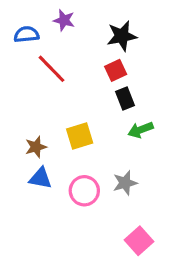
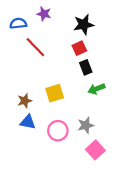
pink square: (139, 241) -> (95, 150), moved

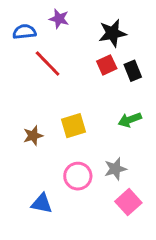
black rectangle: (86, 67) -> (133, 71), moved
blue triangle: (28, 122) -> (42, 204), moved

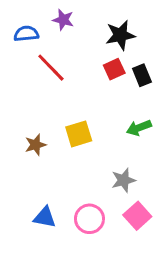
pink circle: (78, 176) -> (89, 219), moved

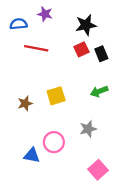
red line: (51, 68) -> (36, 48), turned -35
pink square: (137, 216) -> (98, 170), moved
pink circle: (89, 219) -> (54, 142), moved

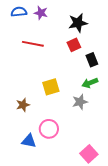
blue semicircle: (19, 24) -> (19, 12), moved
black rectangle: (101, 54) -> (92, 60), moved
brown star: (25, 103) -> (23, 105), moved
gray star: (88, 129) -> (80, 102), moved

